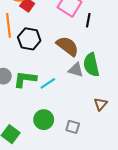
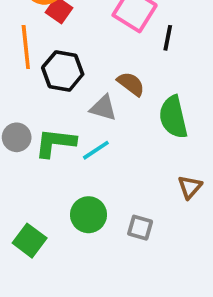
brown semicircle: (67, 46) -> (131, 84), size x0.7
gray triangle: (76, 70) -> (103, 108), moved

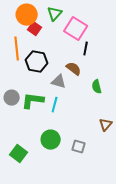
black line: (168, 38) -> (86, 49), moved
green semicircle: (173, 117) -> (97, 87), size x0.6
cyan line: (96, 150) -> (55, 105), turned -42

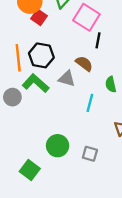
orange line: (17, 49) -> (18, 58), moved
green L-shape: (33, 101) -> (36, 83), moved, turned 35
cyan line: (55, 105) -> (90, 103), moved
green square: (19, 154) -> (30, 170), moved

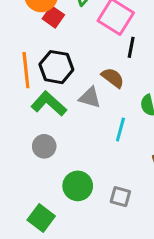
gray circle: (12, 97) -> (44, 146), moved

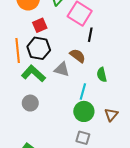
red square: (53, 17) -> (40, 25), moved, turned 32
green circle: (78, 186) -> (84, 111), moved

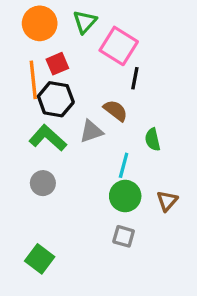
orange line: (18, 50) -> (33, 80), moved
gray triangle: (62, 69) -> (91, 131), turned -35

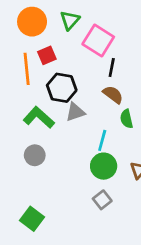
black hexagon: (56, 99) -> (62, 88), moved
brown semicircle: (115, 110) -> (113, 95), moved
gray square: (124, 236) -> (102, 200), turned 36

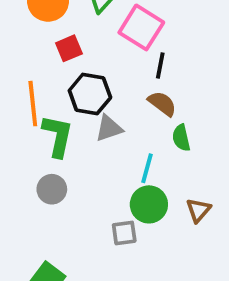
orange line: (27, 69) -> (33, 104), moved
green L-shape: (39, 117) -> (58, 136), turned 60
gray square: (102, 200) -> (124, 233), moved, turned 30

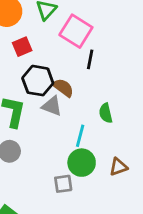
brown semicircle: (162, 104) -> (63, 88), moved
gray triangle: (109, 128) -> (52, 106), turned 40
brown triangle: (198, 210) -> (118, 167), turned 30

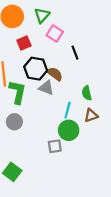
pink square: (76, 31) -> (55, 33), moved, size x0.7
black line: (90, 59) -> (75, 53), turned -32
brown triangle: (118, 167) -> (91, 115), moved

